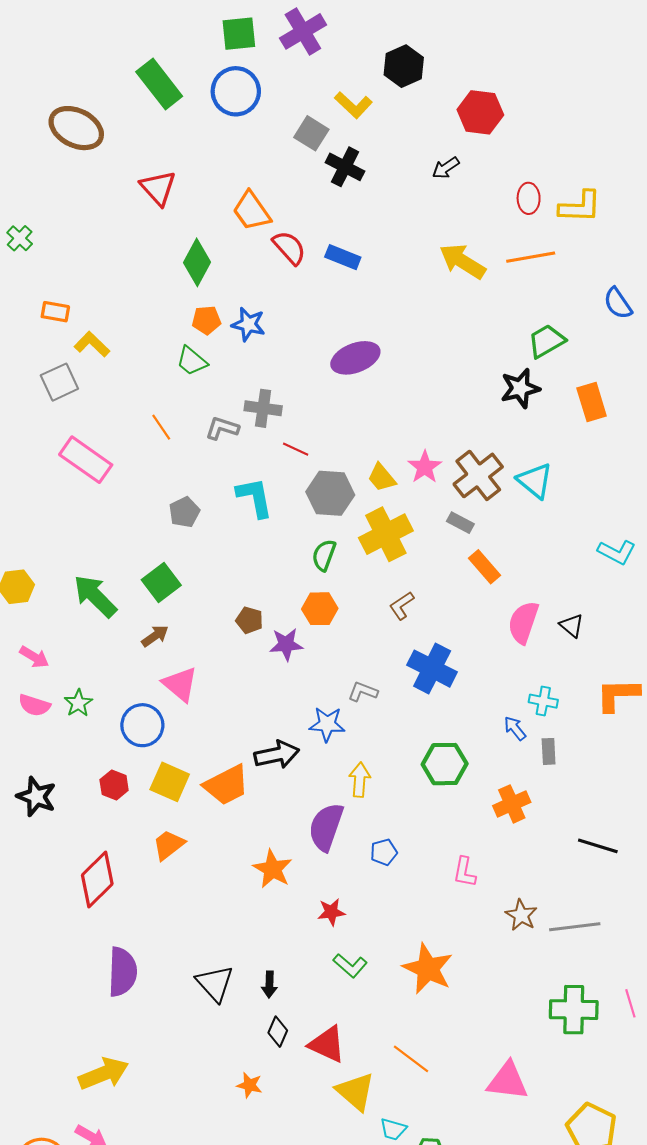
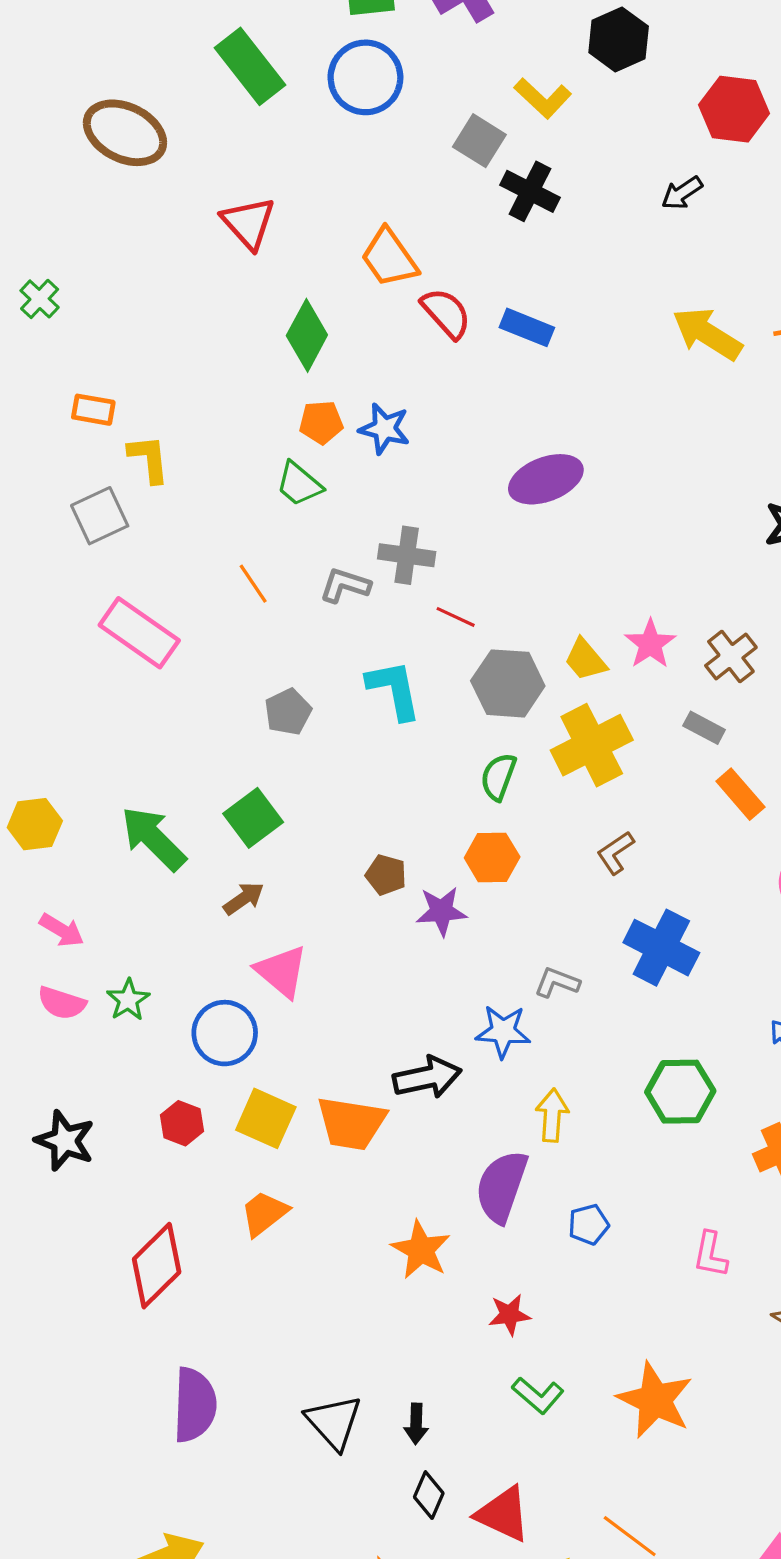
yellow L-shape: (92, 344) -> (149, 459), turned 40
brown cross: (478, 475) -> (731, 656), size x0.7
orange trapezoid: (226, 785) -> (351, 1123), turned 36

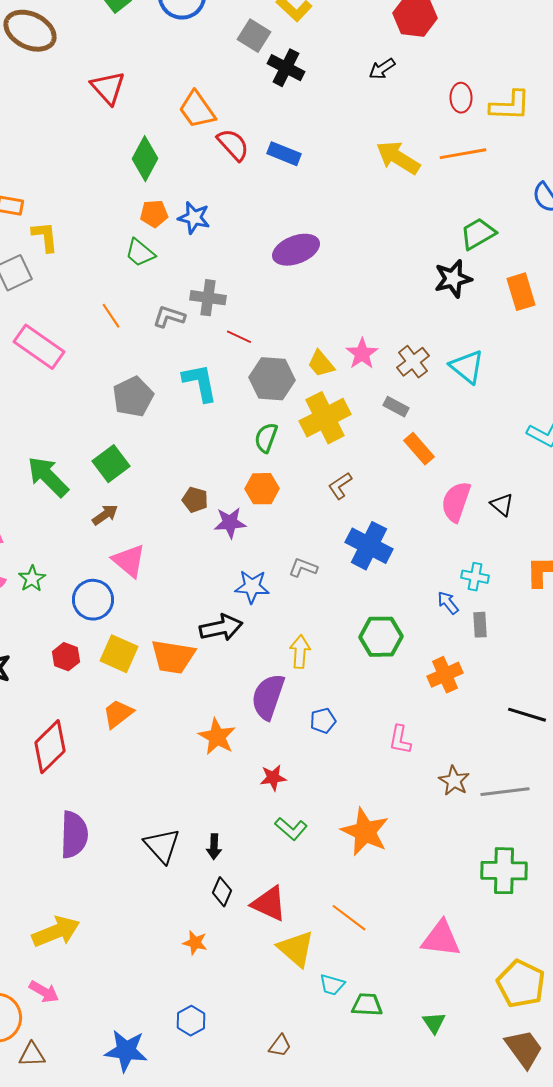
gray pentagon: (288, 712) -> (133, 397), size x1.4
blue star: (503, 1031) -> (252, 587), moved

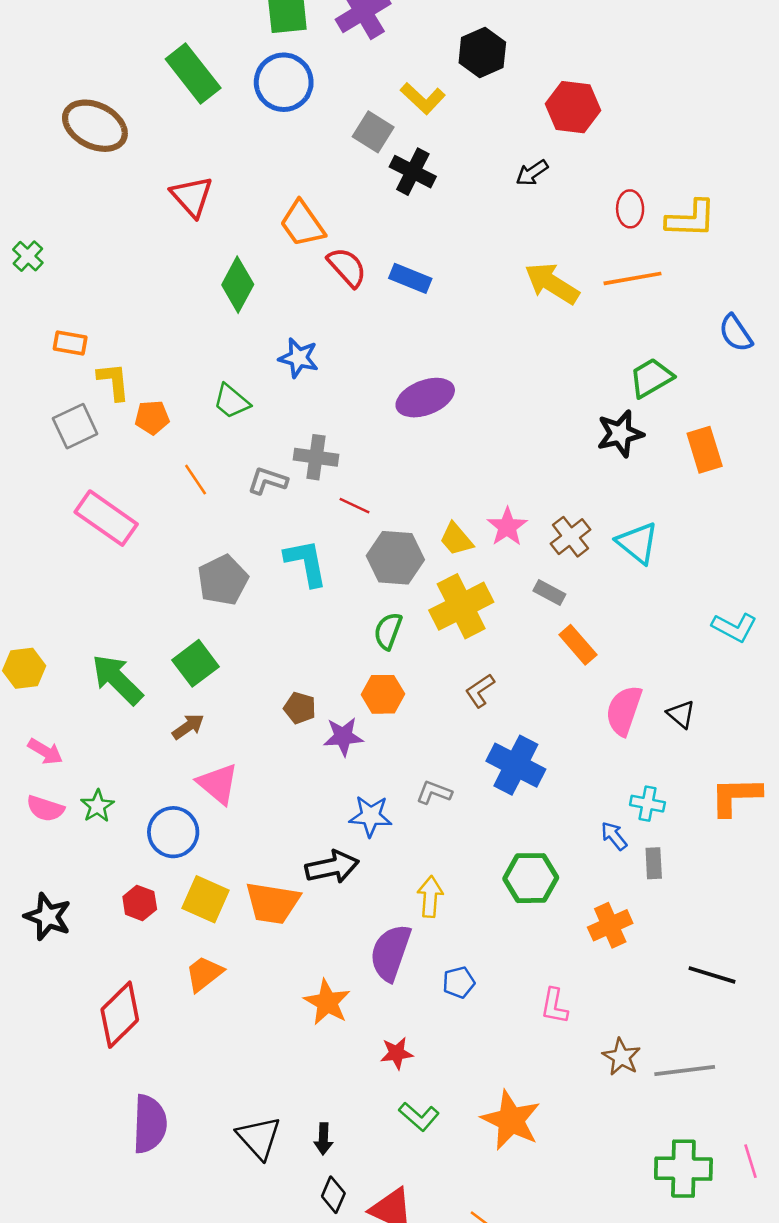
orange pentagon: (154, 214) -> (152, 417), moved

